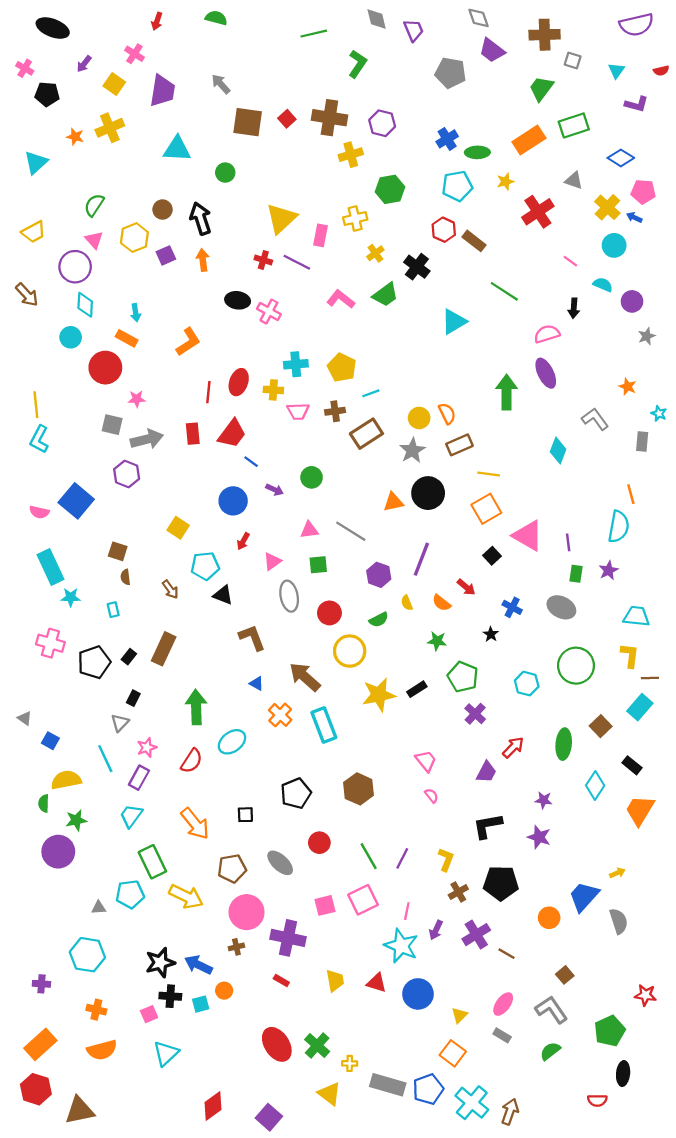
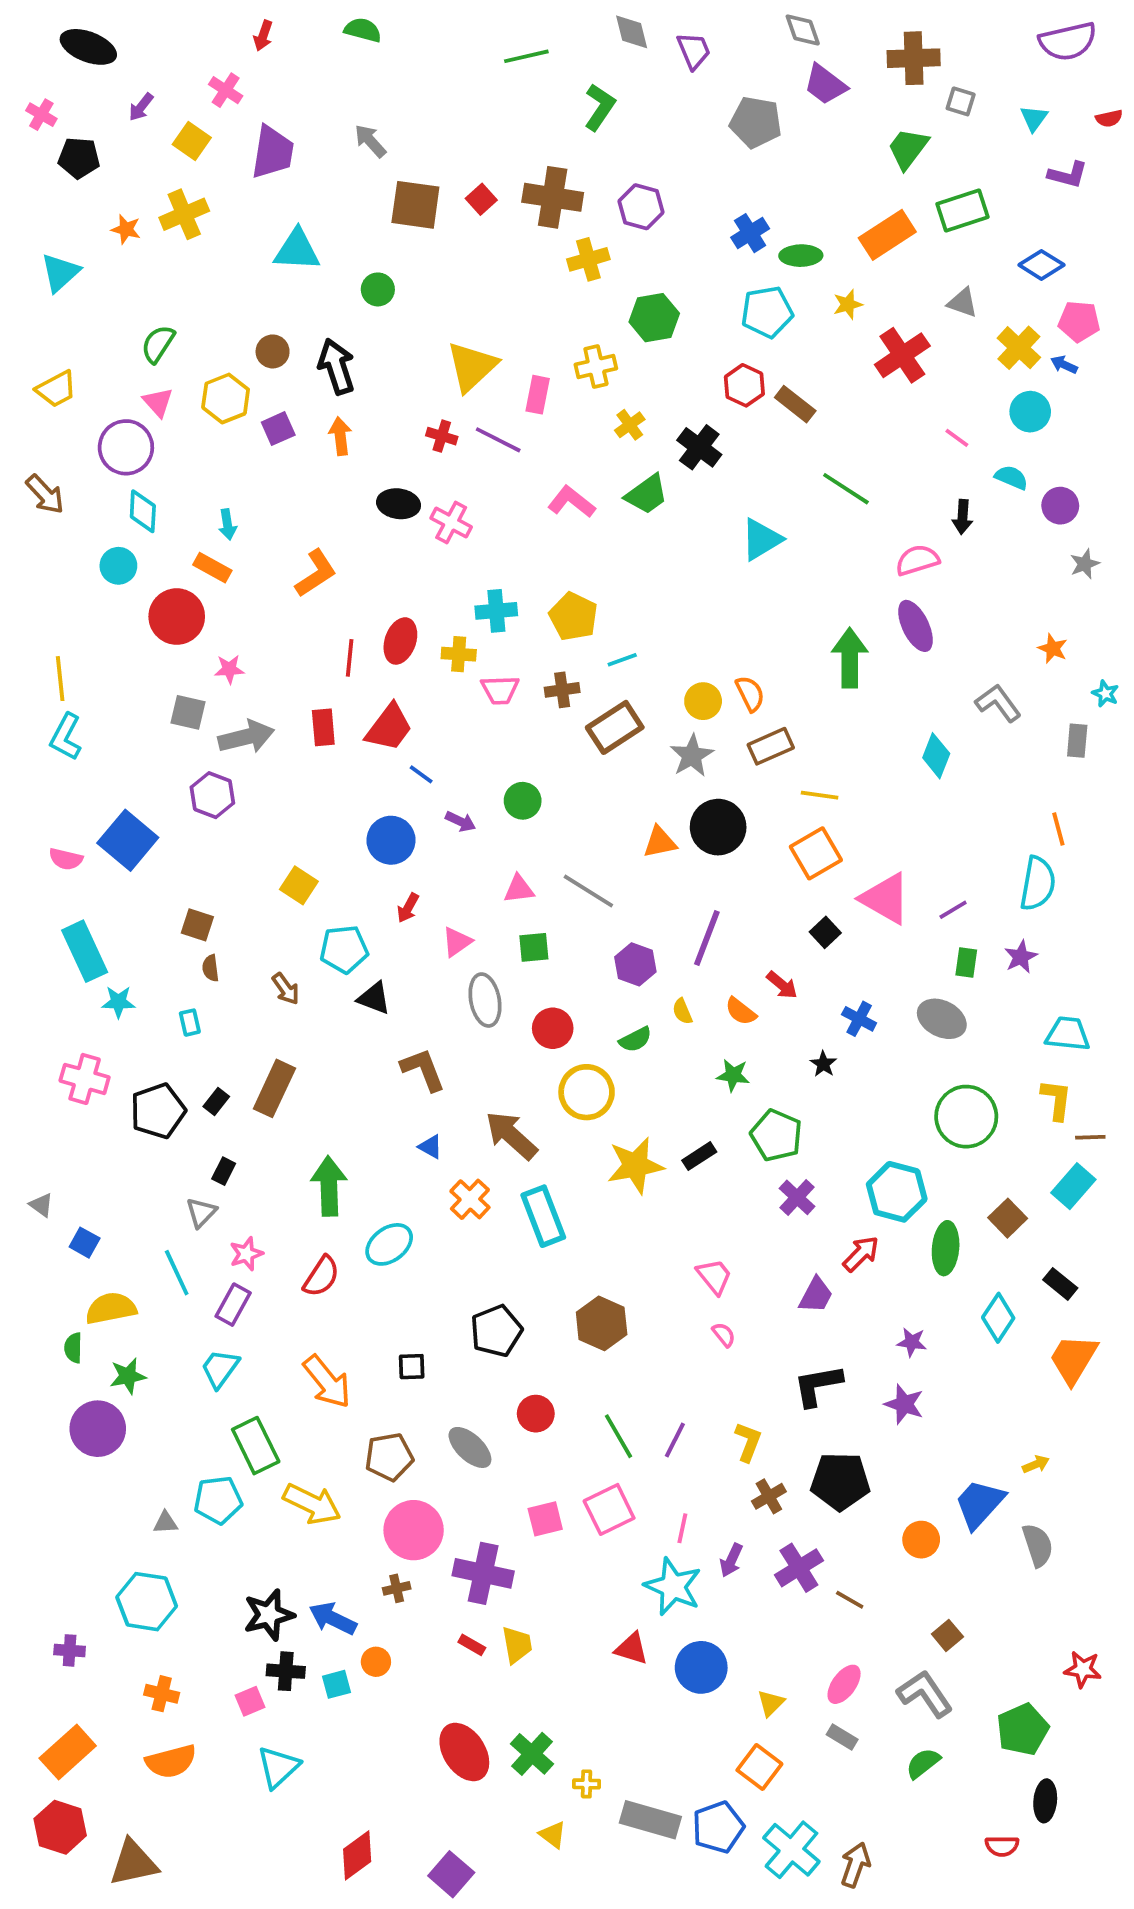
purple line: (568, 542) -> (953, 910), turned 66
cyan hexagon: (527, 684) -> (897, 1192), moved, size x1.4
yellow trapezoid: (335, 981) -> (517, 1645), moved
yellow triangle: (329, 1094) -> (553, 1835), size x0.7

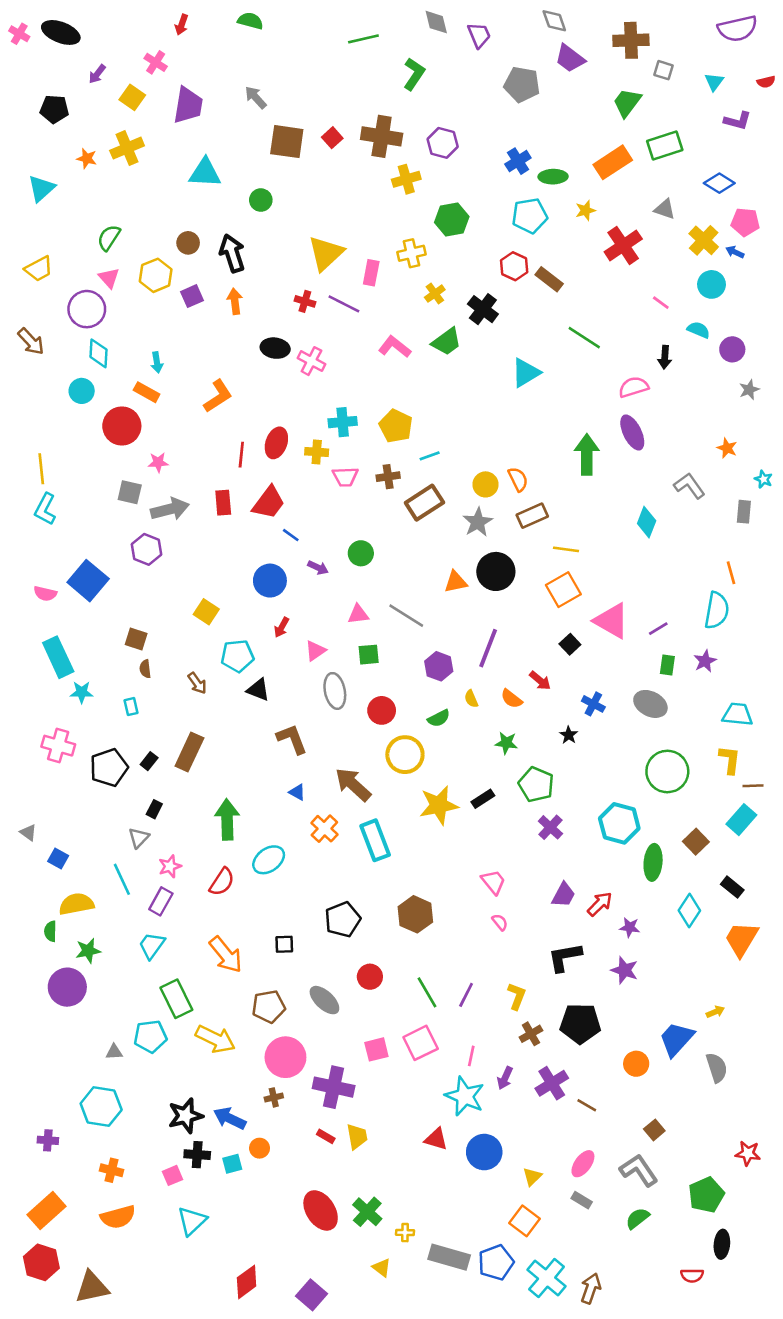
pink cross: (41, 115) -> (19, 34), moved
red arrow: (861, 1254) -> (600, 904), moved

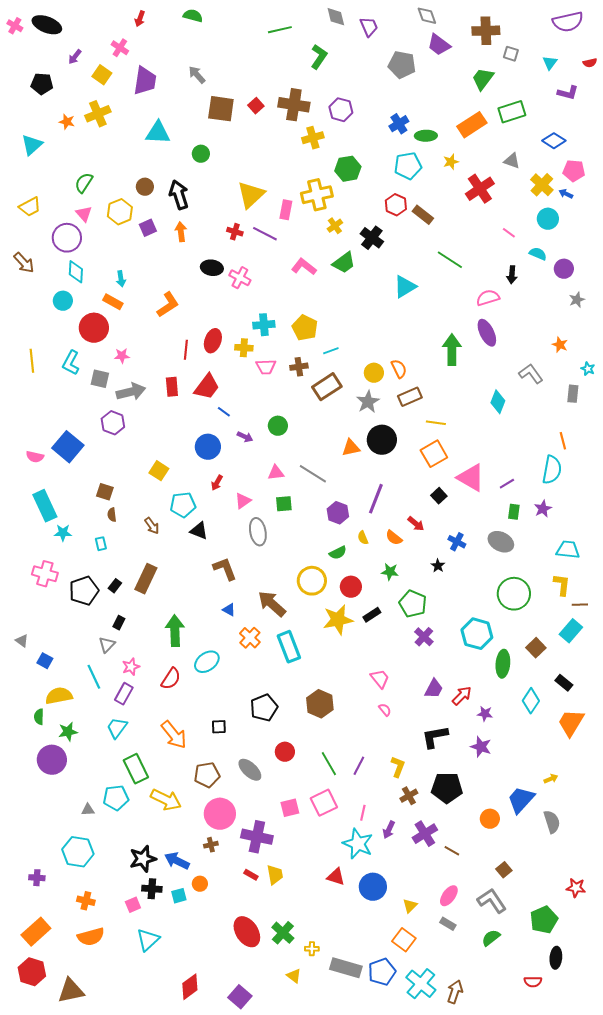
yellow cross: (411, 253) -> (317, 195), size x1.4
cyan L-shape: (45, 509) -> (71, 363), moved
red circle: (382, 710) -> (351, 587), moved

